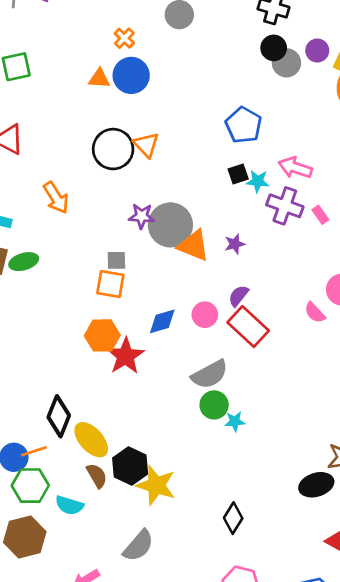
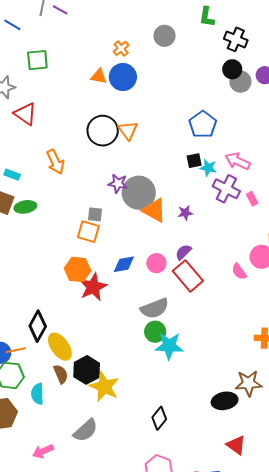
cyan star: (235, 421) -> (169, 346), size x1.8
cyan semicircle: (69, 505) -> (38, 394), turned 65

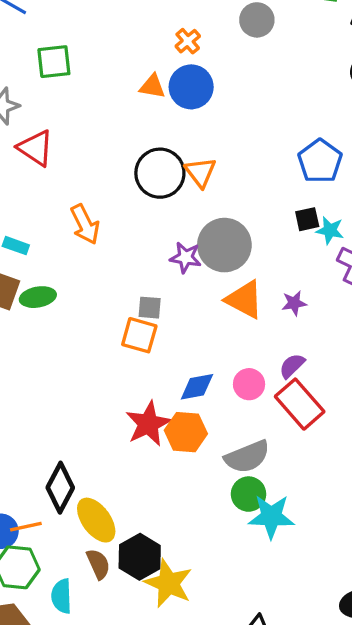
gray circle: (139, 193) -> (224, 245), moved
orange hexagon: (78, 269) -> (186, 432), moved

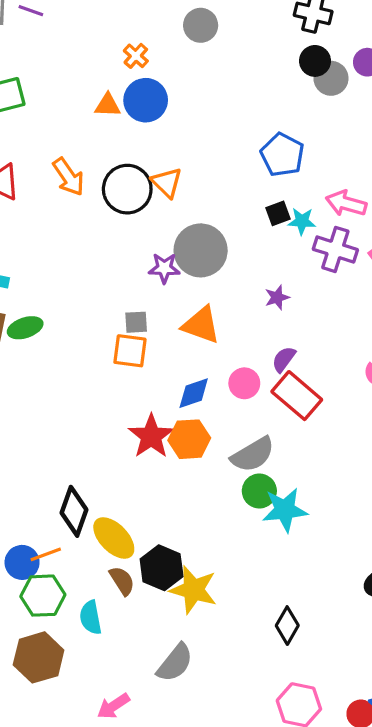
orange arrow: (85, 224) -> (68, 177), moved
orange triangle: (244, 300) -> (201, 325), moved

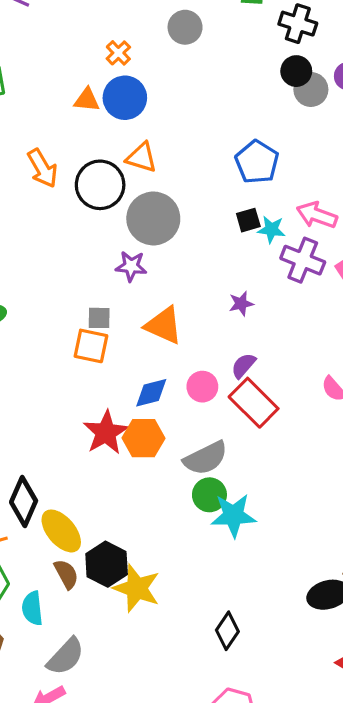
orange triangle: (167, 182) -> (142, 157), moved, turned -32
gray circle: (201, 250) -> (153, 218), moved
gray semicircle: (175, 663) -> (66, 656), moved

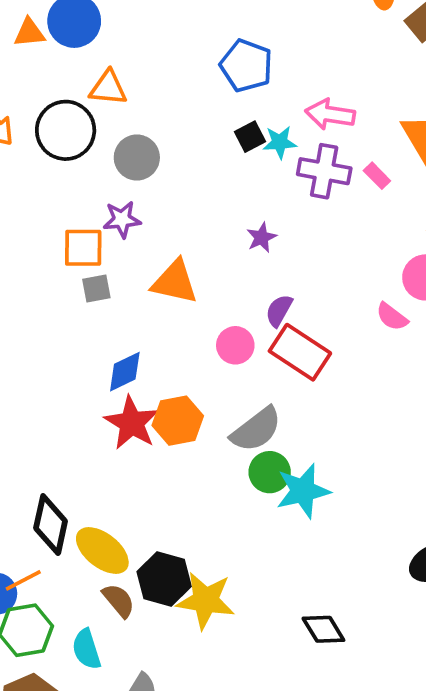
gray circle: (153, 218) -> (137, 158), size x0.7
orange square: (91, 346) -> (83, 248), moved
blue diamond: (151, 393) -> (125, 372), moved
black diamond: (227, 631) -> (323, 629), turned -54

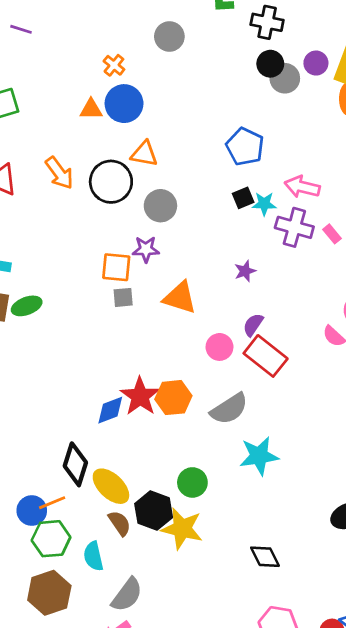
blue diamond: (125, 372) -> (110, 410), moved
green circle: (270, 472) -> (192, 482), moved

